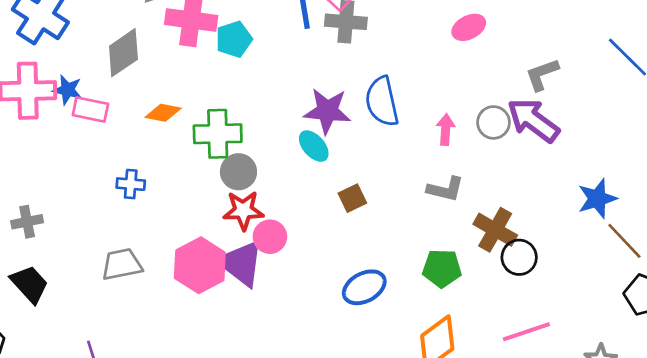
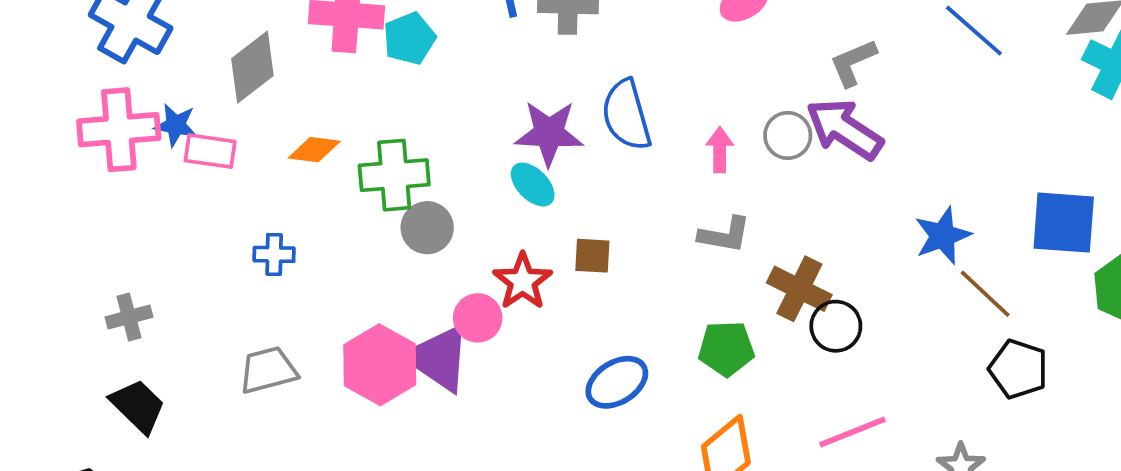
brown square: (352, 198) -> (592, 256), turned 32
red star: (243, 210) -> (523, 281), moved, turned -30

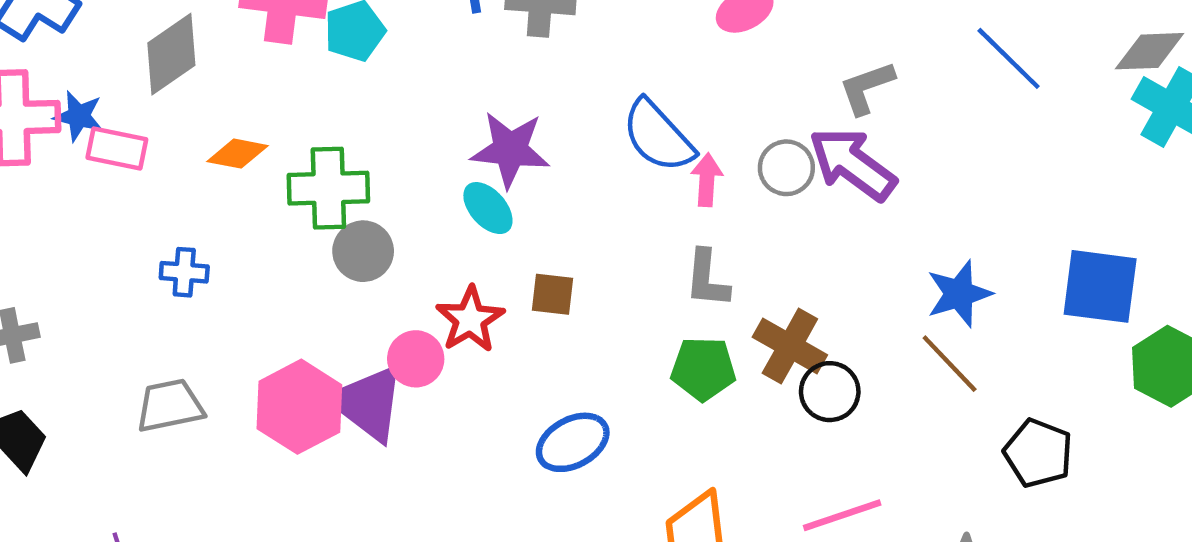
blue semicircle: (626, 115) -> (658, 136), moved, turned -30
gray L-shape: (725, 235) -> (707, 279), turned 82
brown line: (985, 294) -> (950, 364), moved
green pentagon: (726, 349) -> (703, 369), moved

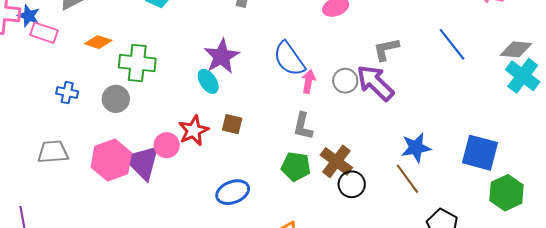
purple star: (510, 150) -> (222, 56), turned 30
gray circle: (363, 251) -> (116, 99), moved

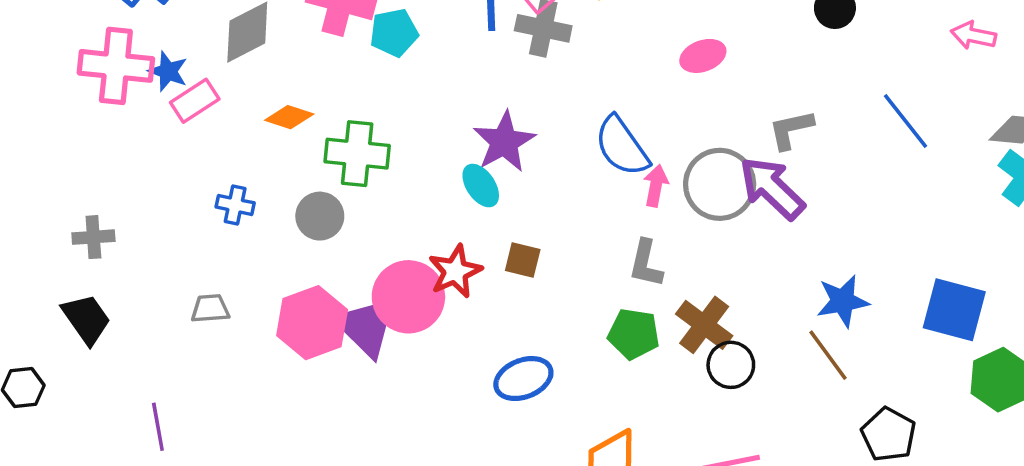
pink rectangle: (44, 33) -> (195, 101), turned -52
gray circle: (345, 81) -> (720, 184), size x1.6
pink circle: (167, 145) -> (408, 297), size x1.6
gray trapezoid: (53, 152) -> (210, 309), size x0.7

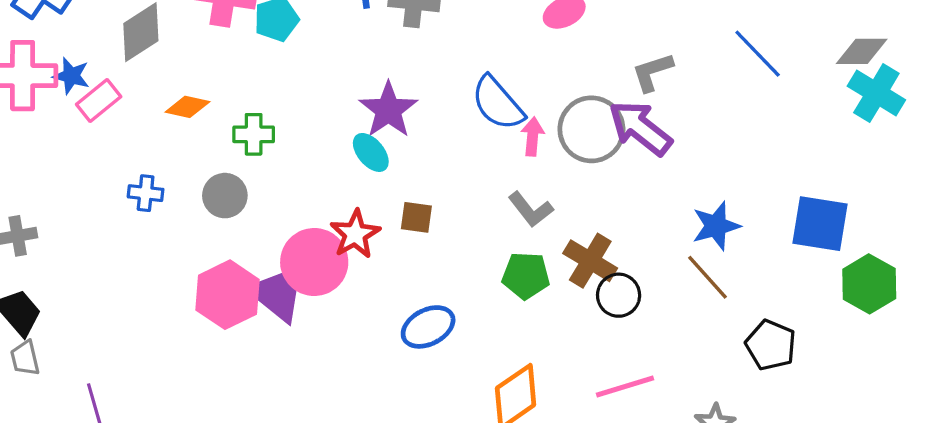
green cross: (357, 154) -> (254, 134), size x0.7
gray L-shape: (646, 264) -> (531, 209), turned -45
gray trapezoid: (210, 309) -> (25, 358), moved, turned -93

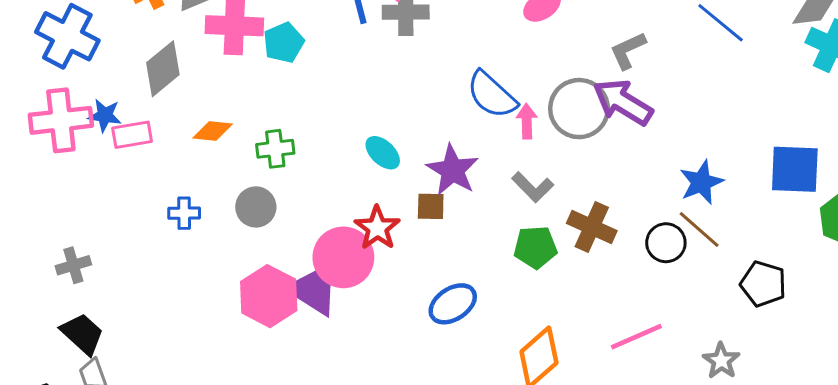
pink rectangle: (99, 101) -> (132, 135), turned 36
purple star: (388, 110) -> (453, 170), moved
black circle: (619, 295) -> (666, 243), moved

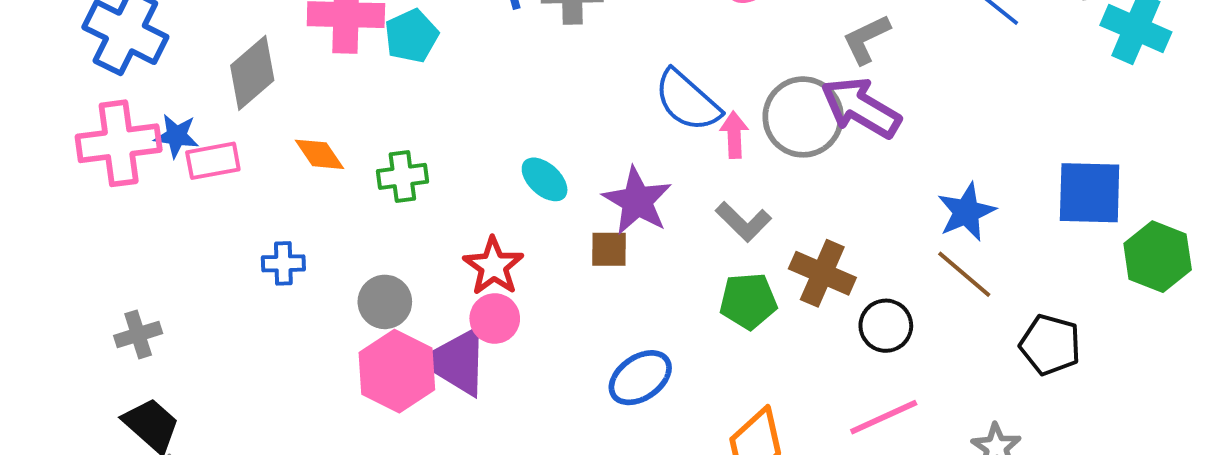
orange diamond: (213, 131) -> (319, 154), turned 51
gray circle: (256, 207) -> (385, 302), moved
red star: (377, 228) -> (493, 266), moved
black circle: (666, 243) -> (886, 326), moved
pink circle: (343, 257) -> (495, 319), size x0.6

